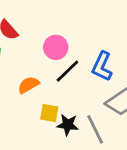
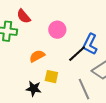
black line: (67, 71) -> (77, 54), moved
black star: (68, 125) -> (34, 89), moved

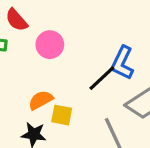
pink circle: (57, 30) -> (50, 45), moved
orange semicircle: (37, 56) -> (41, 100), moved

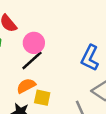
black line: (102, 78) -> (32, 60), moved

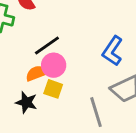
pink circle: (34, 43) -> (54, 65), moved

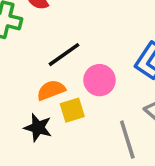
pink circle: (54, 65) -> (100, 80), moved
yellow square: (53, 89) -> (72, 110), turned -36

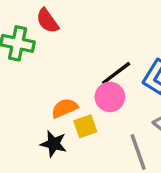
black line: (64, 55) -> (116, 73), moved

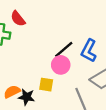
orange semicircle: (65, 108) -> (12, 92), moved
yellow square: (85, 126) -> (46, 85), turned 32

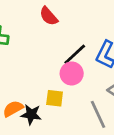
red semicircle: (18, 19) -> (49, 16), moved

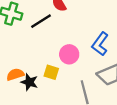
black line: (75, 54) -> (41, 21), moved

